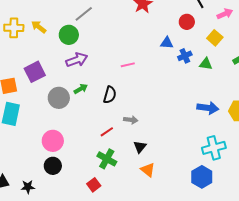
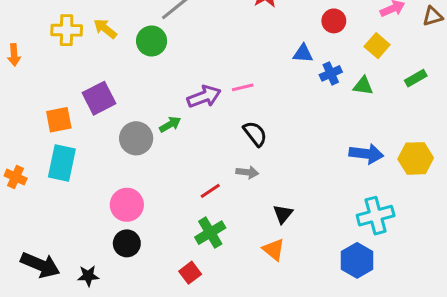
purple arrow: (77, 60) -> (204, 97), moved
black semicircle: (110, 95) -> (255, 134), moved, turned -54
black triangle: (140, 147) -> (283, 214), moved
green cross: (107, 159) -> (210, 233), turned 30

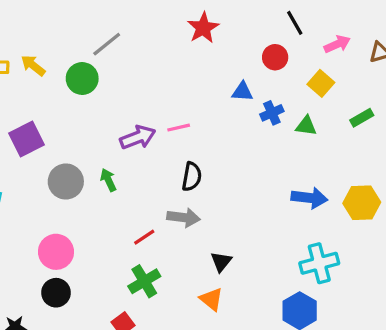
green arrow: (170, 124) -> (108, 180), moved, turned -85
black semicircle: (255, 134) -> (192, 177), turned 48
gray arrow: (247, 172) -> (184, 217), size x1.4

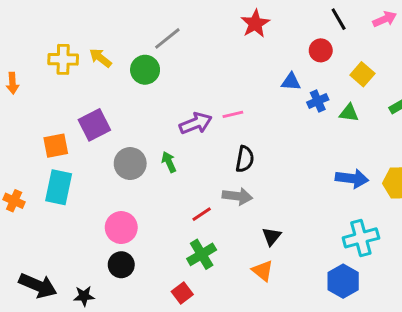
pink arrow: (337, 44) -> (385, 19), moved

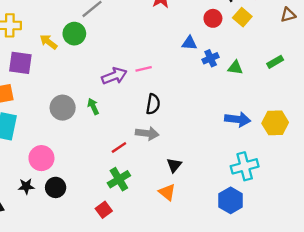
yellow arrow: (100, 58) -> (49, 42), moved
yellow square: (362, 74) -> (242, 17), moved
purple square: (94, 125) -> (20, 63), moved, turned 35
pink circle: (121, 228) -> (41, 158), moved
black star: (84, 296) -> (26, 186), moved

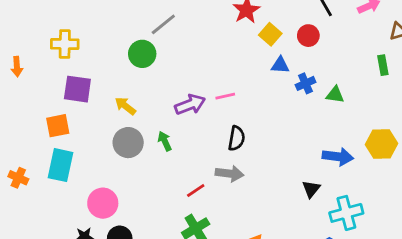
yellow square: (242, 17) -> (270, 34), moved
yellow arrow: (49, 42) -> (125, 106), moved
green rectangle: (275, 62) -> (383, 65), moved, turned -70
yellow hexagon: (275, 123) -> (382, 144), moved
black triangle: (174, 165) -> (311, 189), moved

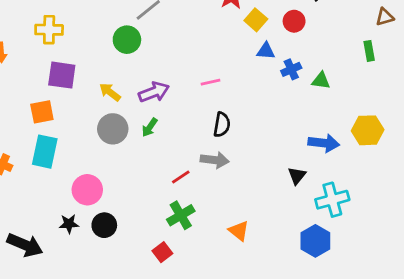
purple arrow: (190, 105) -> (154, 92), moved
green arrow: (165, 141) -> (150, 127), turned -120

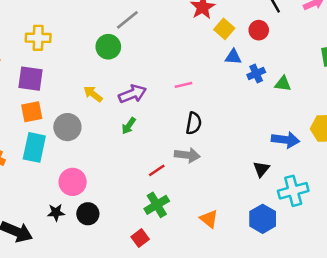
purple square: (62, 75) -> (30, 79), moved
gray circle: (113, 129) -> (67, 127), moved
blue hexagon: (315, 241) -> (263, 219), moved

